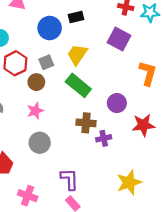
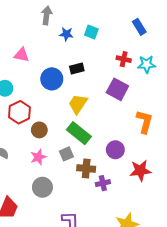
gray square: (46, 62) -> (66, 154), moved

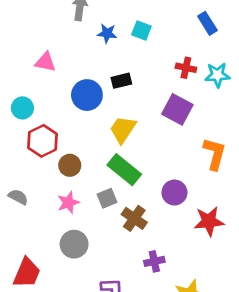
brown cross: (86, 168) -> (134, 218), turned 30
purple cross: (103, 183) -> (154, 261), moved

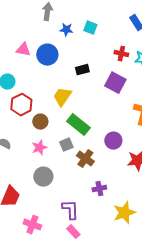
black rectangle: (121, 81) -> (82, 70), moved
blue circle: (87, 95) -> (47, 55), moved
yellow trapezoid: (123, 129) -> (62, 97), moved

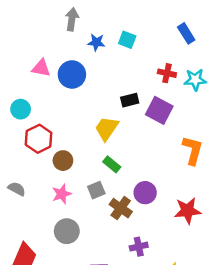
black rectangle: (82, 70) -> (130, 100), moved
yellow trapezoid: (62, 97) -> (107, 128), moved
green rectangle: (78, 125) -> (112, 164), size x0.6
purple circle: (113, 141) -> (145, 193), moved

